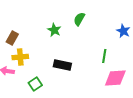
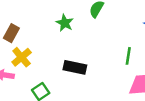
yellow cross: (20, 57) -> (22, 57), turned -35

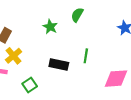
green line: (128, 56) -> (86, 56), moved

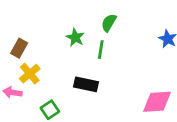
green line: (86, 56) -> (101, 50), moved

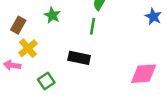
green star: (75, 37) -> (52, 15), moved

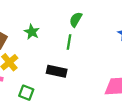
green square: (46, 81) -> (26, 93), turned -35

